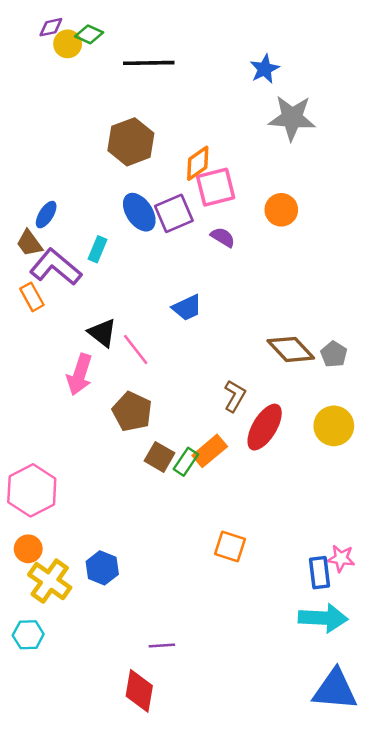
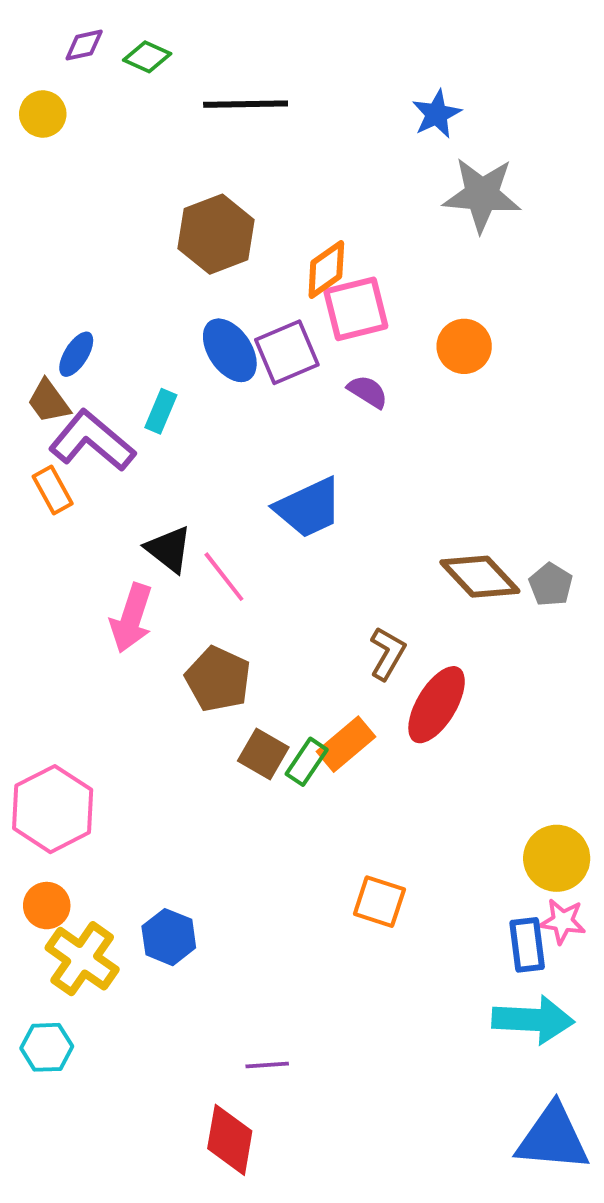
yellow circle: (68, 44) -> (43, 114), moved
blue trapezoid: (187, 308) -> (309, 508), size x1.4
yellow circle: (334, 426) -> (557, 858), moved

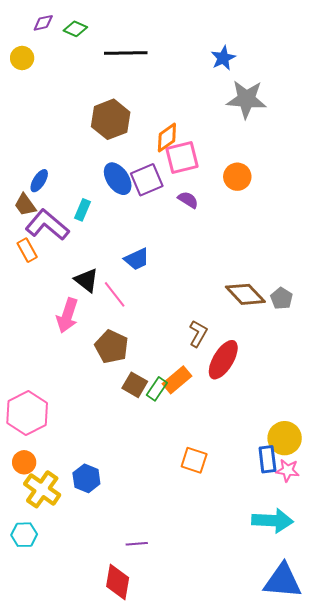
blue trapezoid: (309, 508) -> (137, 259), moved, size x0.7
blue rectangle: (527, 945) -> (267, 459), moved

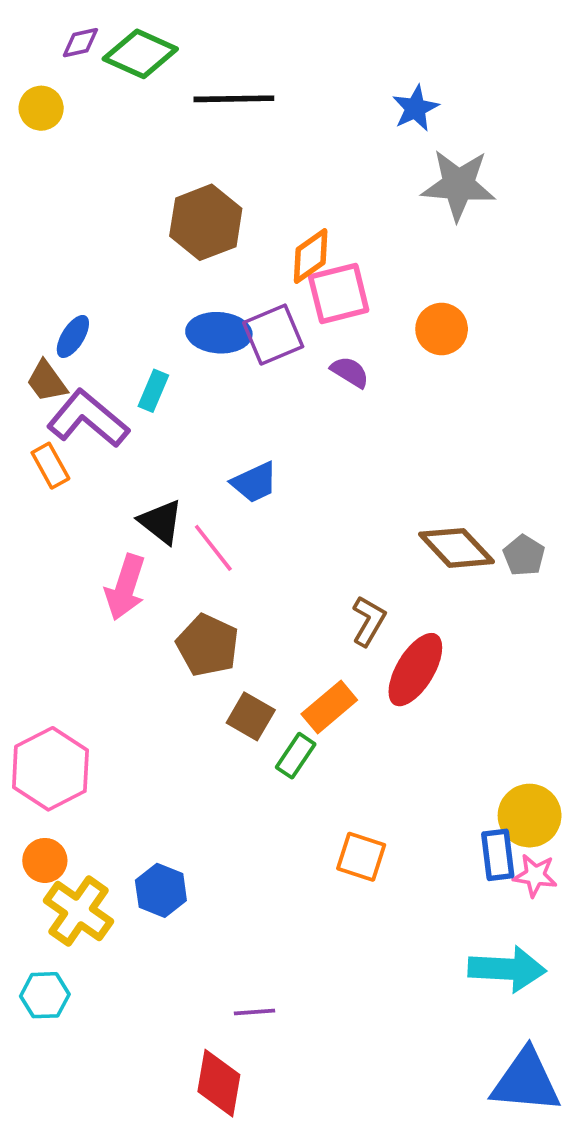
green diamond: (75, 29) -> (140, 54), size x1.6
blue ellipse: (118, 179) -> (219, 333), turned -52
green rectangle: (157, 389) -> (296, 756), moved

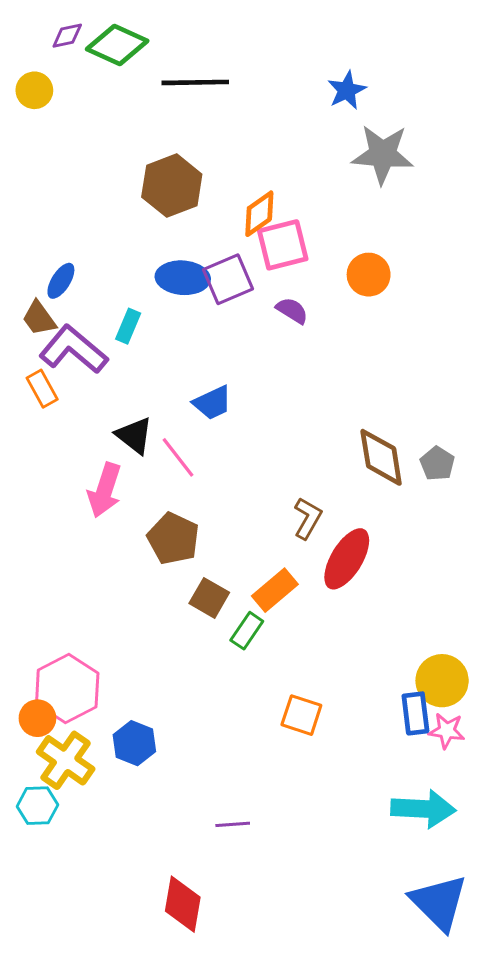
brown diamond: (457, 548) -> (381, 457), turned 34
pink hexagon: (50, 769) -> (67, 688), moved
cyan hexagon: (45, 995) -> (37, 806), moved
purple line: (254, 1012) -> (233, 824), moved
blue triangle: (526, 1081) -> (439, 902), turned 40

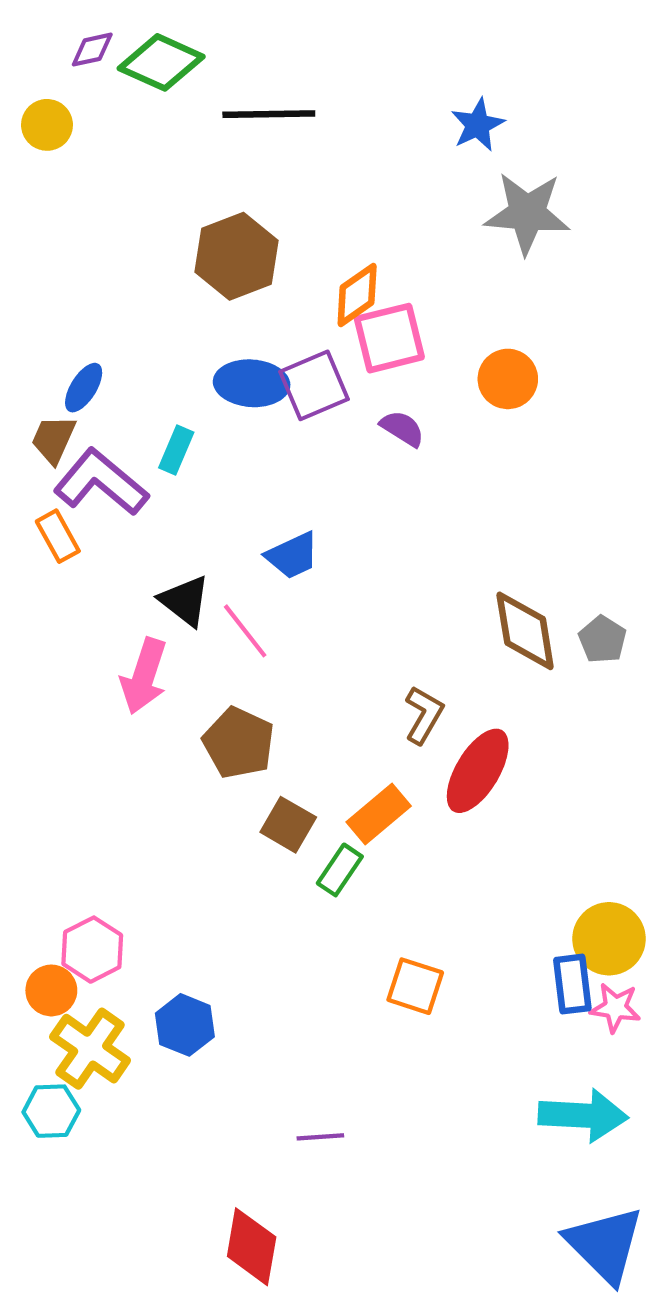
brown trapezoid: (39, 318) -> (53, 439), turned 60
pink hexagon: (67, 688) -> (92, 950), size x0.7

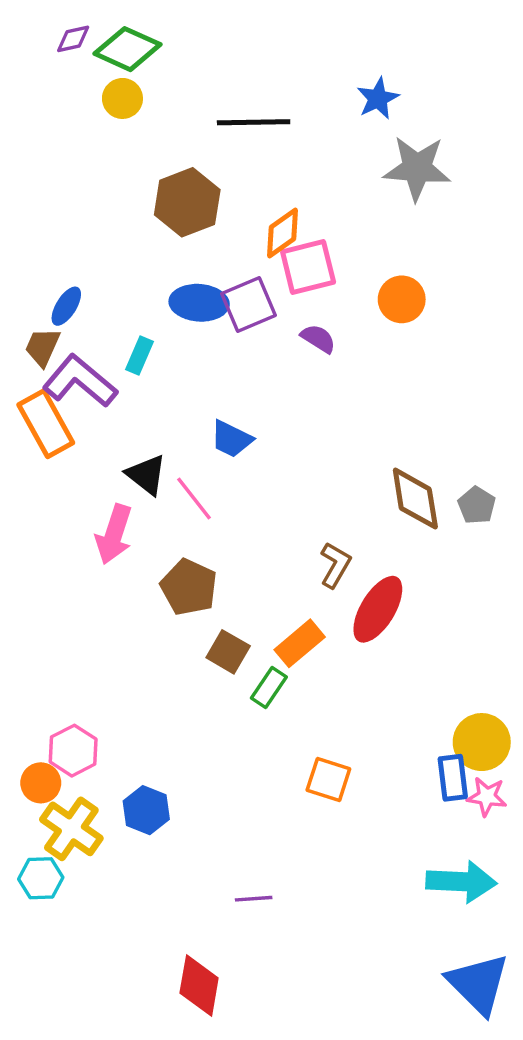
black line: (269, 114) -> (254, 122), moved
yellow circle: (47, 125) -> (122, 98), moved
orange rectangle: (58, 536) -> (46, 424), size x1.6
blue trapezoid: (292, 556) -> (231, 439), turned 51

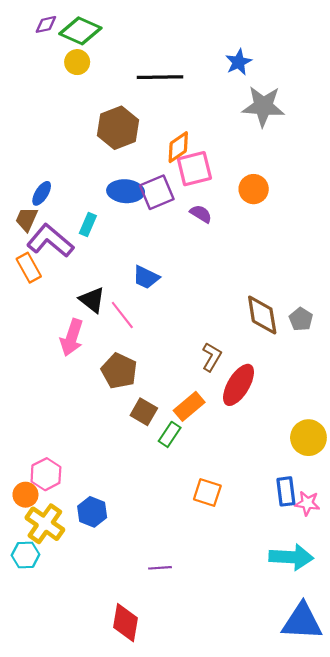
orange rectangle: (46, 424) -> (29, 268), size x0.7
yellow circle: (482, 742) -> (308, 438), moved
blue triangle: (478, 984) -> (302, 622), turned -42

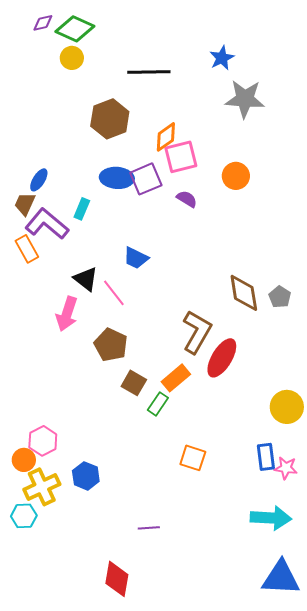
brown L-shape: (212, 357) -> (197, 332), size x1.6
yellow cross: (45, 524) -> (42, 487), turned 30

